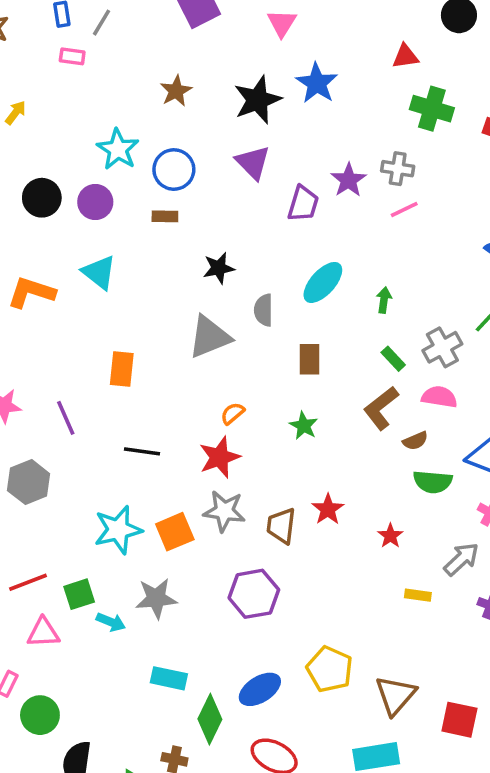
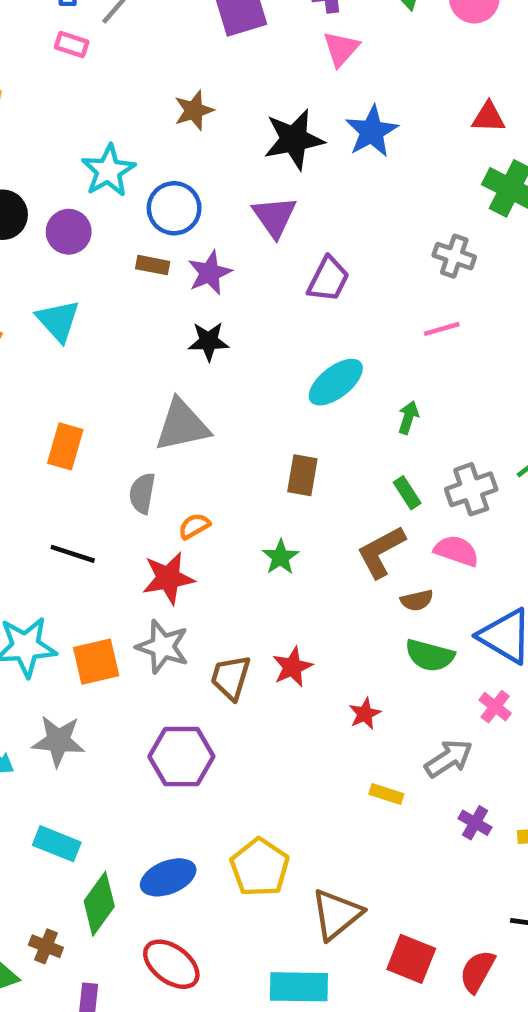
purple star: (349, 180) -> (210, 273), moved
pink line: (404, 210) -> (442, 329), moved
gray semicircle: (264, 310) -> (142, 493), moved

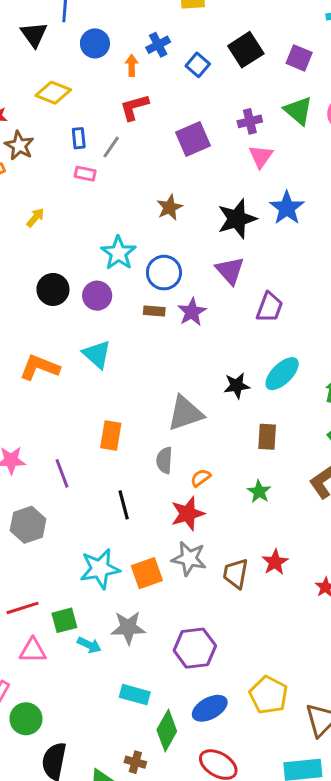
black star: (209, 341) -> (237, 386), moved
black line: (73, 554) -> (124, 505), turned 64
purple hexagon: (181, 757) -> (195, 648), moved

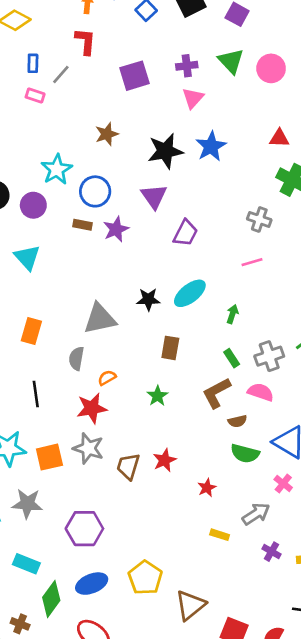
red L-shape: (134, 107) -> (85, 41), turned 104

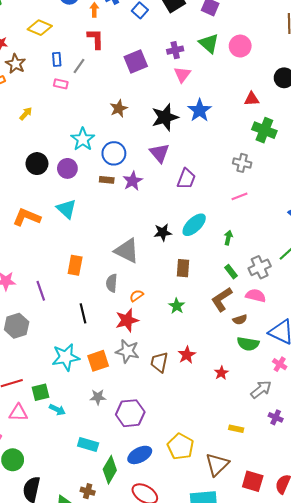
gray triangle: (100, 319) -> (127, 251), turned 44
gray star: (27, 504) -> (98, 397), moved, size x0.7
yellow rectangle: (220, 535) -> (236, 429), moved

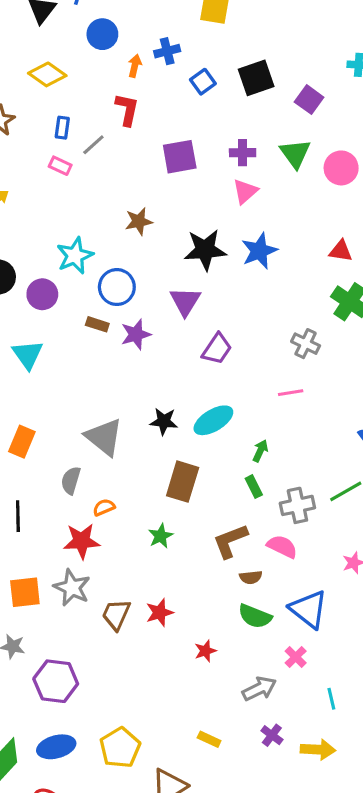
brown rectangle: (183, 268) -> (183, 482), size x1.4
green rectangle: (231, 272) -> (254, 487), moved

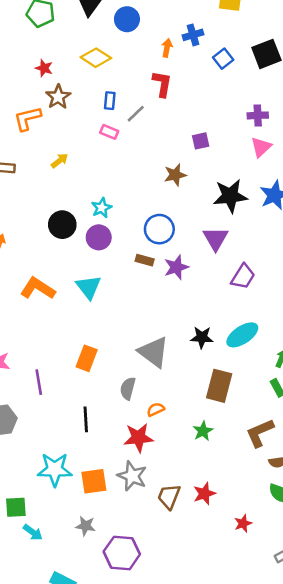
blue circle: (102, 34) -> (127, 19), moved
purple square: (180, 157) -> (201, 141), moved, size x0.6
cyan star: (75, 256) -> (102, 208), moved, size x0.7

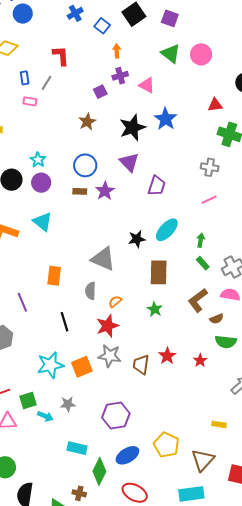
orange arrow: (167, 48) -> (117, 51), moved
purple cross: (258, 115) -> (120, 76), moved
pink triangle: (261, 147) -> (147, 85), turned -36
red star: (243, 523) -> (200, 360), moved
gray star: (85, 526) -> (68, 404), moved

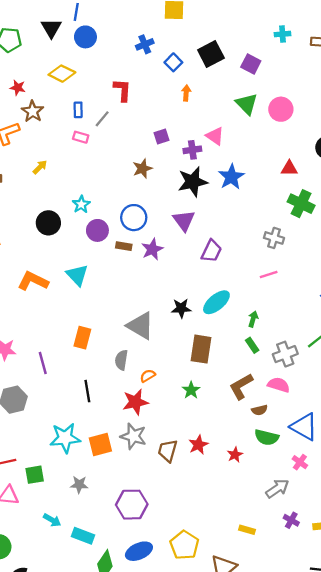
purple cross: (120, 76) -> (192, 150), moved
purple circle: (41, 183) -> (97, 230), moved
cyan arrow: (45, 416) -> (52, 520), moved

